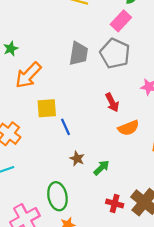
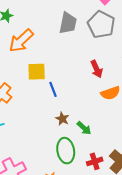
green arrow: (101, 168) -> (84, 128), turned 84
green ellipse: (57, 196) -> (66, 151), moved
red cross: (115, 204) -> (95, 161), turned -35

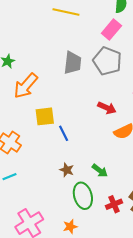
red arrow: (97, 69) -> (107, 108), turned -36
brown star: (62, 119) -> (67, 170), moved

